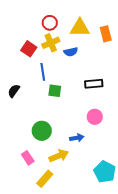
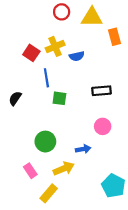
red circle: (50, 23) -> (62, 12), moved
yellow triangle: (80, 28) -> (92, 17), moved

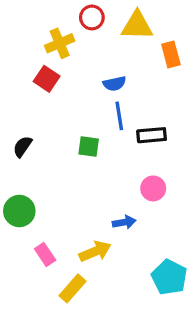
yellow cross: (55, 46) -> (60, 43), moved
blue line: (46, 78) -> (119, 116), moved
green circle: (45, 142) -> (19, 211), moved

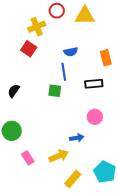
orange rectangle: (171, 55) -> (106, 58), moved
blue line: (119, 116) -> (64, 72), moved
yellow rectangle: (73, 288) -> (73, 179), moved

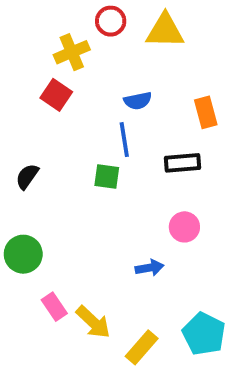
yellow arrow: (59, 156) -> (93, 322), moved, turned 66

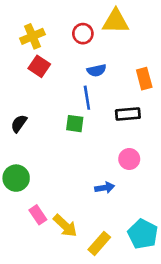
red circle: (111, 21) -> (83, 34), moved
yellow cross: (72, 52) -> (32, 36), moved

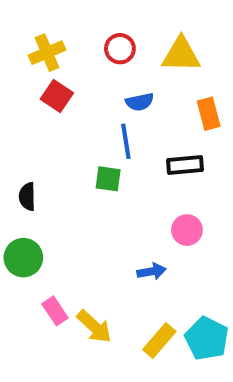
yellow triangle: (116, 21) -> (181, 55), moved
black semicircle: (19, 124) -> (27, 197), moved, turned -36
yellow rectangle: (99, 243) -> (159, 340), moved

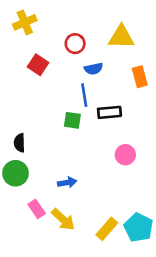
red circle: (120, 49) -> (75, 44), moved
yellow cross: (47, 53) -> (25, 22), moved
black rectangle: (185, 165) -> (109, 112), moved
black semicircle: (27, 197) -> (19, 143), moved
blue arrow: (151, 271) -> (67, 182), moved

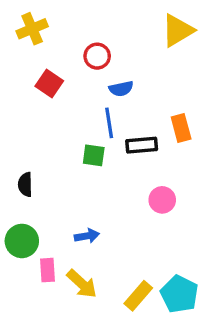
yellow triangle: (121, 37) -> (178, 30), moved, turned -32
orange rectangle: (140, 77) -> (181, 128), moved
green circle: (15, 173) -> (22, 241), moved
pink rectangle: (37, 209) -> (48, 270), turned 30

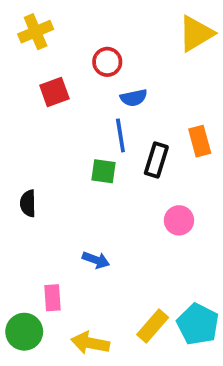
red square: (49, 83) -> (54, 92), turned 36
black rectangle: (142, 145) -> (156, 160), turned -68
blue arrow: (87, 236) -> (96, 260), turned 30
green circle: (22, 241) -> (24, 332), moved
yellow arrow: (82, 284) -> (90, 343), moved, turned 148

